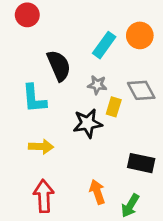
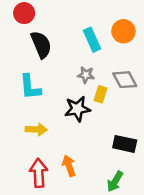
cyan rectangle: (104, 45) -> (92, 40), turned -60
black semicircle: (59, 66) -> (41, 45), moved
orange arrow: (97, 192) -> (69, 166), moved

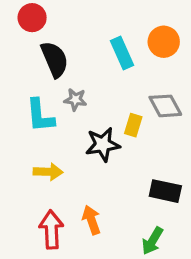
gray star: (86, 75) -> (75, 100), moved

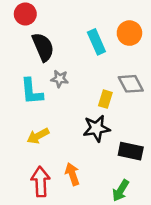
black star: (103, 144) -> (96, 128), moved
yellow arrow: (48, 172) -> (38, 136), turned 150

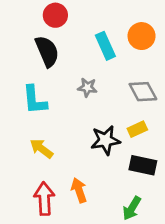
red circle: (25, 14) -> (55, 15), moved
gray star: (60, 79) -> (87, 87), moved
yellow rectangle: (105, 99) -> (137, 129), moved, turned 48
yellow arrow: (38, 136) -> (41, 149), turned 65

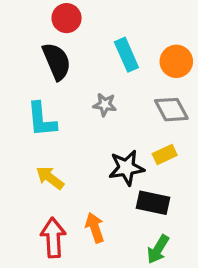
orange circle: (142, 36) -> (176, 61), moved
black rectangle: (143, 165) -> (153, 203), moved

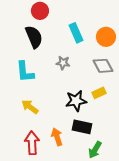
black rectangle: (153, 203) -> (82, 127), moved

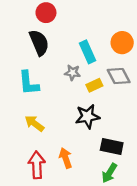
cyan rectangle: (76, 33) -> (88, 52), moved
yellow rectangle: (99, 93) -> (94, 85), moved
black rectangle: (82, 127) -> (112, 146), moved

